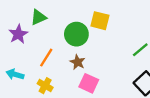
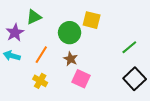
cyan arrow: (15, 74) -> (12, 56), moved

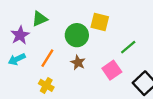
green line: (129, 47) -> (128, 47), moved
cyan arrow: (12, 56) -> (17, 59), turned -42
pink square: (81, 79) -> (112, 70), moved, turned 30

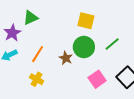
green circle: (77, 35) -> (84, 47), moved
pink square: (112, 70) -> (97, 79), moved

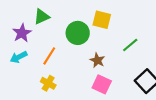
green circle: (84, 47) -> (78, 33), moved
brown star: (66, 58) -> (97, 60), moved
pink square: (97, 79) -> (102, 84), moved, turned -30

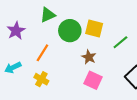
green triangle: (42, 17) -> (48, 15), moved
yellow square: (102, 20) -> (94, 29), moved
cyan arrow: (19, 57) -> (13, 68), moved

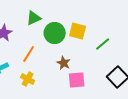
brown star: (89, 57) -> (64, 63), moved
pink square: (93, 80) -> (77, 80), turned -30

